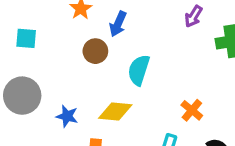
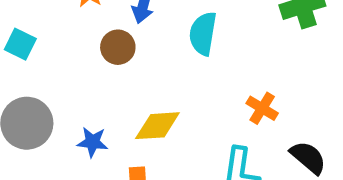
cyan square: (26, 38) -> (20, 44), turned 30
cyan semicircle: (139, 70) -> (203, 34), moved

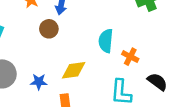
cyan semicircle: (203, 34) -> (106, 41), moved

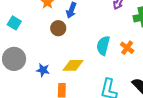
orange cross: (130, 57) -> (127, 48), moved

